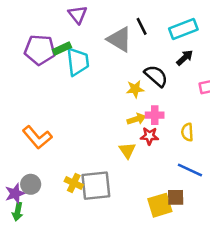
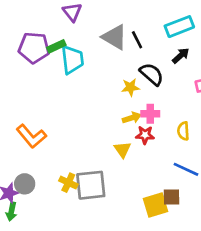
black line: (142, 26) -> (137, 40), moved

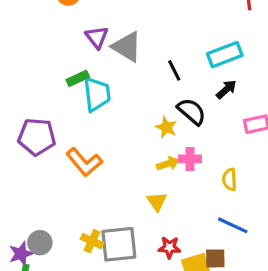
gray triangle: (115, 37) -> (127, 47), moved
purple pentagon: (34, 48) -> (37, 137), moved
yellow star: (130, 87) -> (166, 127), turned 30
red star: (145, 135) -> (169, 247), moved
orange L-shape: (31, 136) -> (84, 162), moved

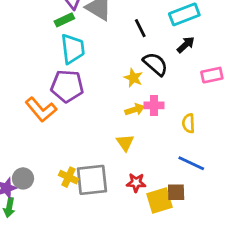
green rectangle: (78, 78) -> (64, 20), moved
purple pentagon: (37, 137) -> (67, 86), moved
orange L-shape: (84, 162) -> (41, 110), moved

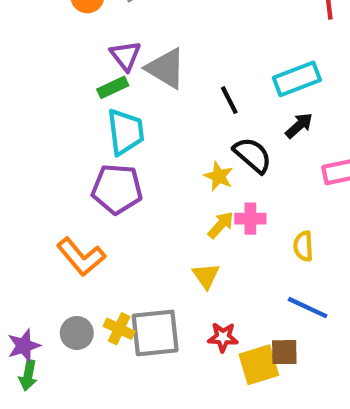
orange L-shape: (41, 110) -> (81, 257), moved
yellow arrow: (135, 110) -> (221, 225), turned -30
gray circle: (23, 178) -> (77, 333), moved

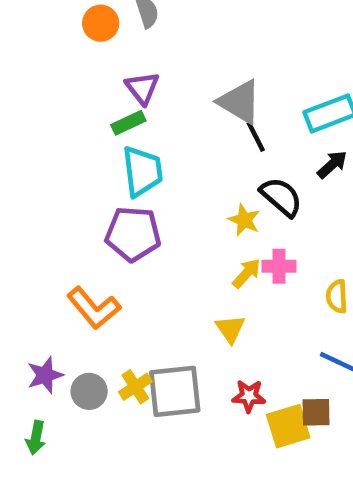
gray triangle: (166, 68) -> (240, 102), moved
yellow cross: (119, 329) -> (135, 387), turned 32
purple star: (24, 346) -> (45, 375), moved

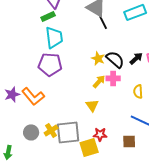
black arrow: (332, 164) -> (136, 58), moved
black semicircle: (281, 197) -> (115, 59), moved
purple star: (45, 375) -> (12, 94), moved
yellow square: (288, 426) -> (89, 147), moved

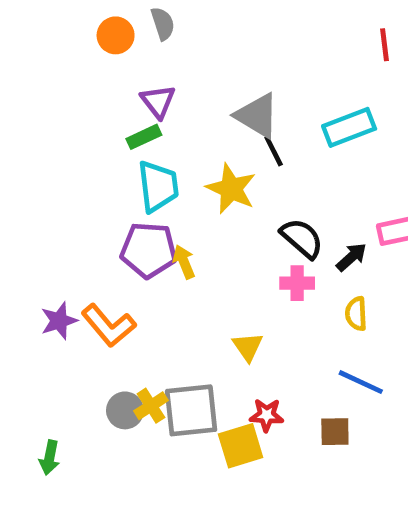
yellow star: (98, 58) -> (231, 189), moved, size x1.5
black arrow: (136, 58) -> (351, 257), moved
yellow arrow: (99, 81) -> (184, 262), moved, turned -64
gray circle: (31, 132) -> (125, 410), moved

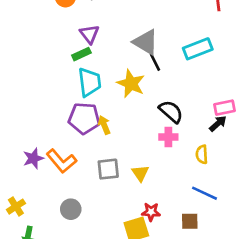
black arrow: (351, 257) -> (218, 124), moved
yellow cross: (151, 406) -> (16, 207), moved
gray square: (191, 410) -> (108, 169), moved, size x0.7

